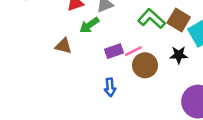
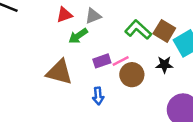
brown triangle: (63, 46) -> (59, 72), moved, size x1.6

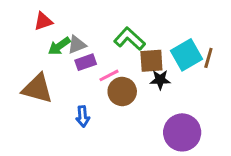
gray triangle: (93, 16) -> (77, 45), moved
brown square: (164, 31) -> (151, 61), moved, turned -35
purple rectangle: (102, 61) -> (86, 62), moved

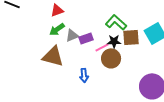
gray triangle: (77, 45) -> (72, 35), moved
green arrow: (59, 46) -> (57, 29), moved
black star: (160, 80) -> (114, 41), moved

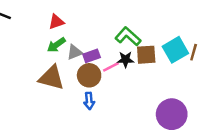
brown circle: (111, 58) -> (89, 75), moved

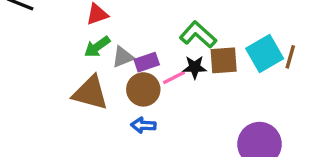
blue arrow: (89, 101) -> (143, 125), turned 98

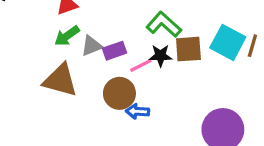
cyan square: (265, 54) -> (228, 42), turned -32
brown circle: (143, 89) -> (119, 93), moved
blue arrow: (143, 125) -> (138, 111), moved

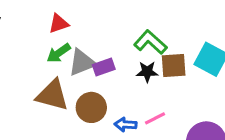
gray triangle: (92, 46) -> (82, 62), size x1.4
pink line: (141, 65) -> (155, 118), moved
brown circle: (119, 93) -> (91, 107), moved

